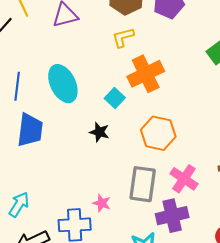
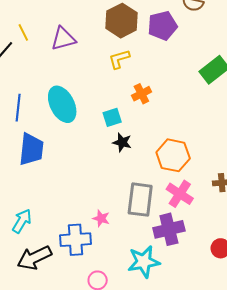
orange cross: (146, 74) -> (141, 94), size x0.6
cyan square: (115, 98) -> (112, 117), turned 30
black star: (99, 132) -> (122, 142), moved
orange hexagon: (158, 133) -> (173, 155), moved

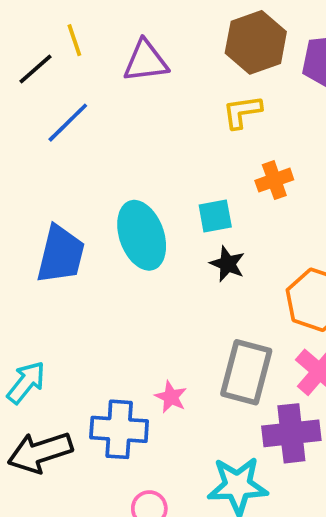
cyan ellipse: (62, 104) -> (142, 235), moved
blue line: (18, 108) -> (68, 123), moved, turned 32

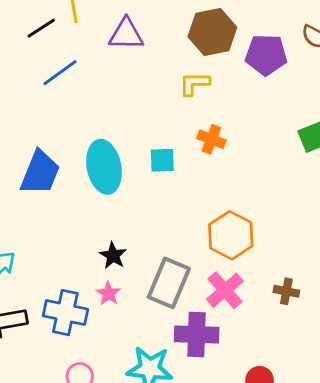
orange cross: (274, 180) -> (211, 139), turned 32
black star: (227, 264) -> (113, 256), moved

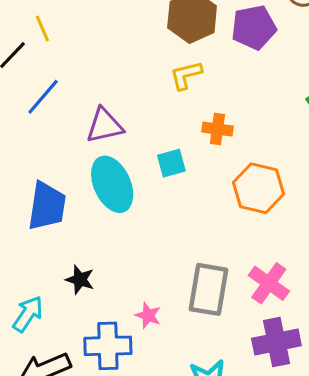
purple triangle: (126, 34) -> (105, 126), moved
orange hexagon: (231, 235) -> (259, 188), moved
black star: (113, 256) -> (80, 280), moved
purple cross: (197, 334) -> (276, 342), moved

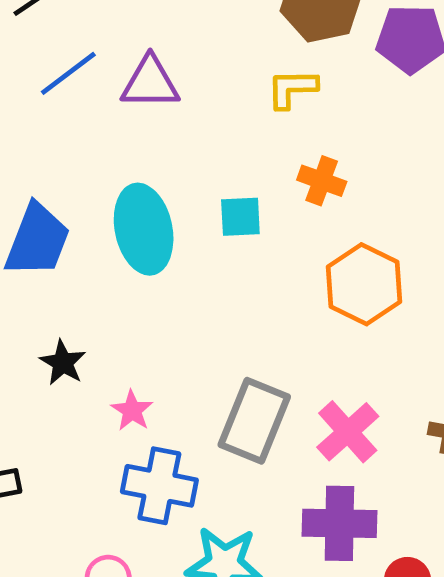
purple triangle: (105, 126) -> (150, 83), moved
pink star: (148, 315) -> (132, 411), moved
blue cross: (108, 346) -> (159, 486), moved

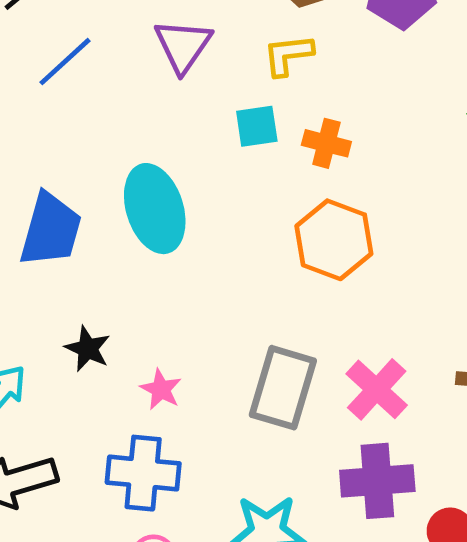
purple triangle: (150, 83) -> (183, 46), moved, turned -50
cyan square: (240, 217) -> (257, 126), moved
orange hexagon: (364, 284) -> (334, 240), moved
blue cross: (159, 486) -> (143, 473), moved

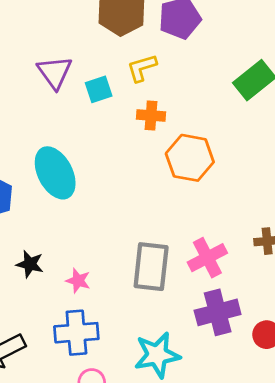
yellow L-shape: (288, 55) -> (142, 68), moved
cyan square: (257, 126) -> (99, 89), moved
orange hexagon: (334, 240) -> (190, 158), moved
pink cross: (377, 389) -> (207, 258), turned 30

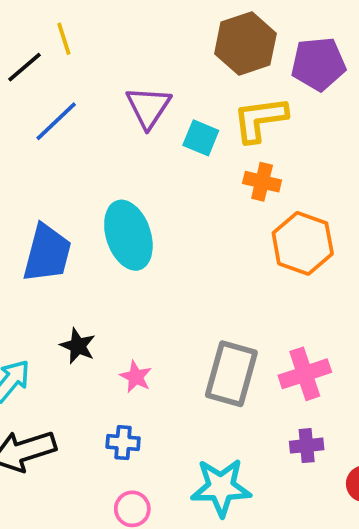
yellow L-shape: (142, 68) -> (260, 119), size x1.4
cyan square: (99, 89) -> (201, 138), turned 32
purple cross: (218, 312) -> (307, 446), size x0.6
blue cross: (76, 333) -> (123, 443), size x0.6

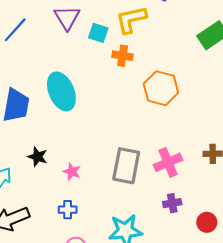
orange cross: (262, 182) -> (123, 56), moved

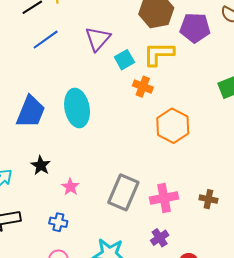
cyan square: (98, 33) -> (124, 60), turned 30
purple cross: (172, 203) -> (160, 238), turned -36

